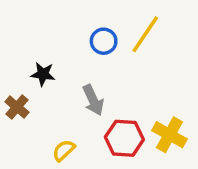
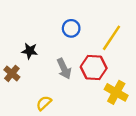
yellow line: (145, 34) -> (111, 38), moved
red hexagon: (124, 138) -> (94, 67), moved

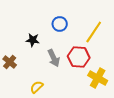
black star: (30, 51) -> (33, 40), moved

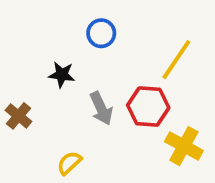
blue circle: (60, 24) -> (101, 33), moved

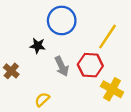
blue circle: (101, 33) -> (62, 20), size x1.6

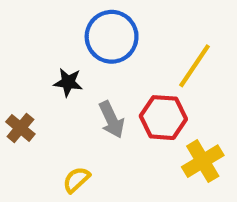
yellow cross: (112, 89) -> (203, 161), turned 30

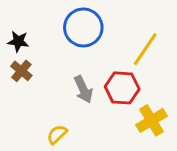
black star: (68, 82) -> (18, 41), moved
brown cross: (20, 128) -> (21, 71), moved

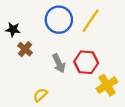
yellow line: (145, 49) -> (91, 21), moved
brown cross: (21, 71) -> (25, 49), moved

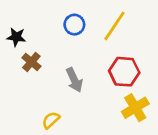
blue circle: (59, 20) -> (74, 25), size x0.6
red hexagon: (86, 62) -> (124, 72), moved

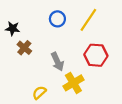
yellow cross: (135, 108) -> (73, 83), moved

